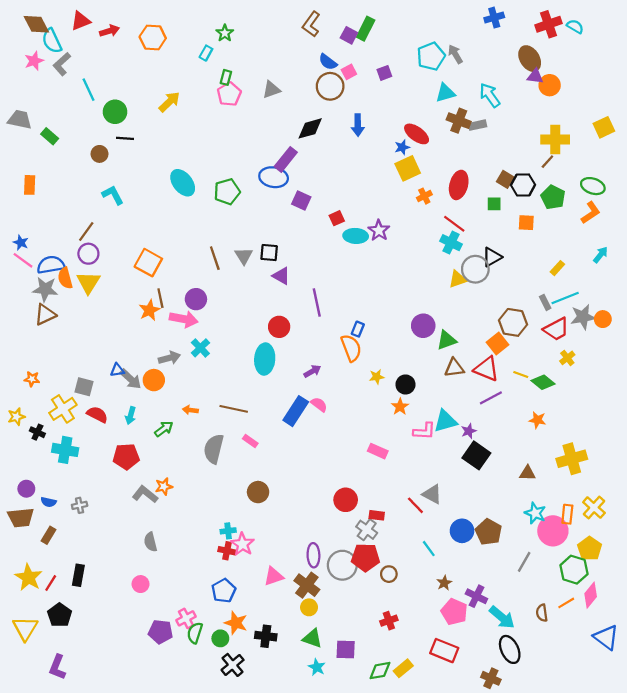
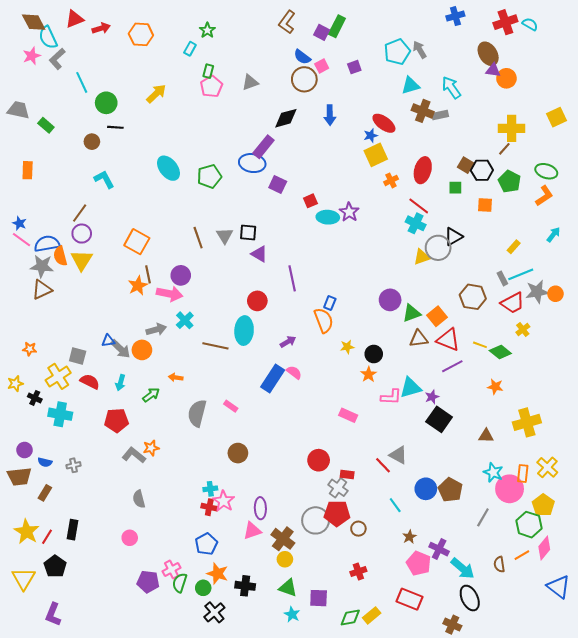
orange square: (497, 343) -> (437, 316), moved
brown line: (234, 409) -> (215, 346), moved
purple ellipse: (313, 555) -> (260, 508), moved

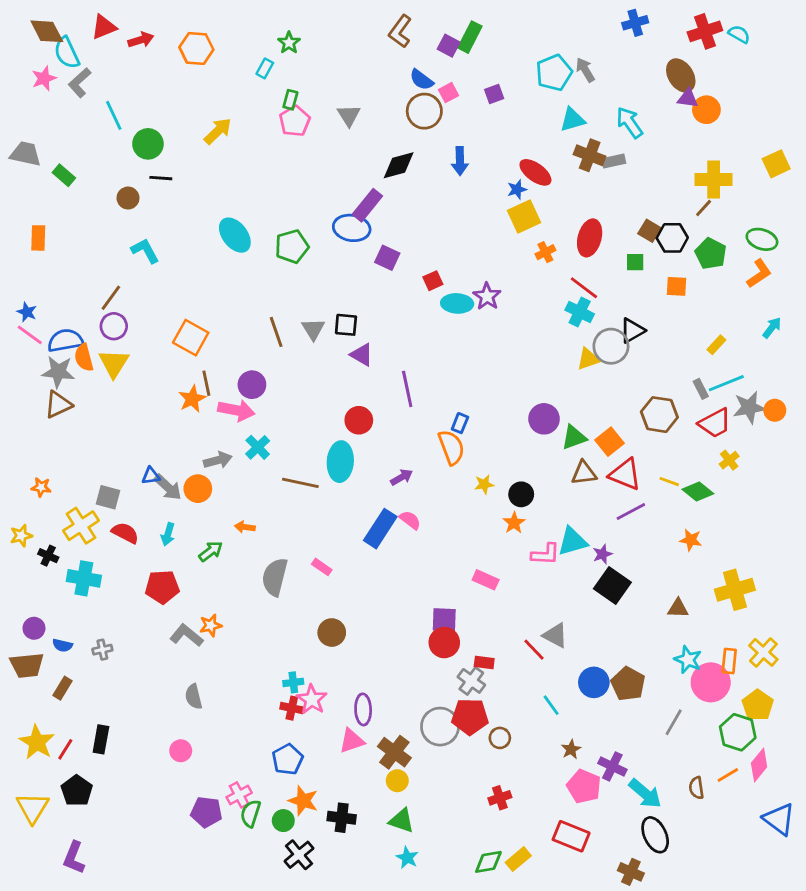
gray triangle: (250, 82) -> (349, 115), turned -42
purple square: (319, 598) -> (444, 620), moved

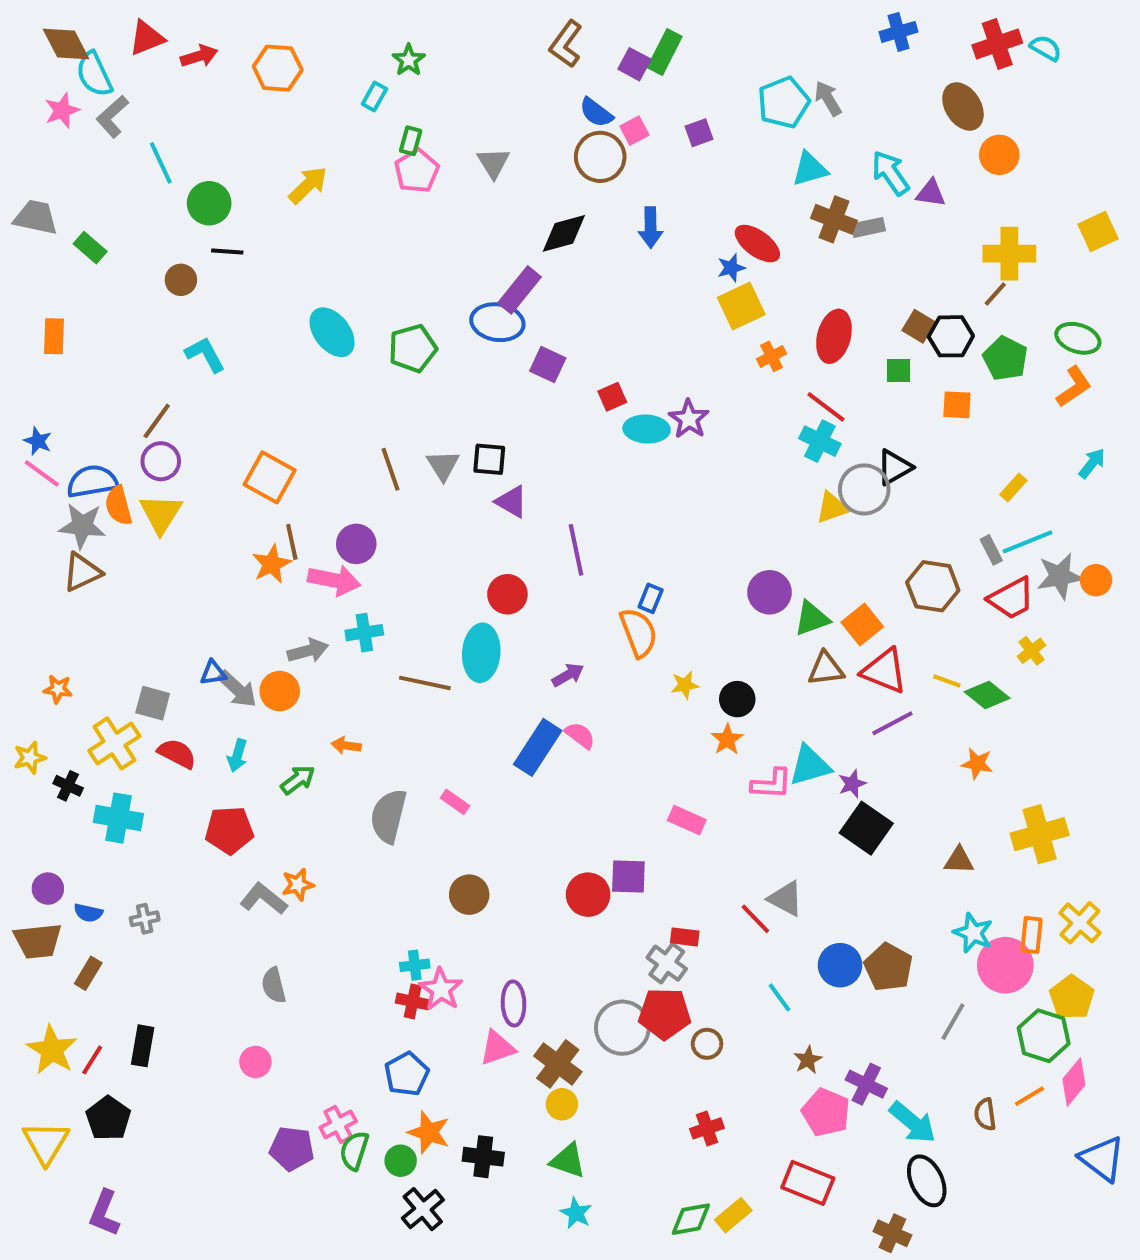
purple triangle: (688, 98) -> (931, 193), moved
cyan cross: (258, 447) -> (364, 633), turned 35
red circle: (444, 642) -> (588, 895), moved

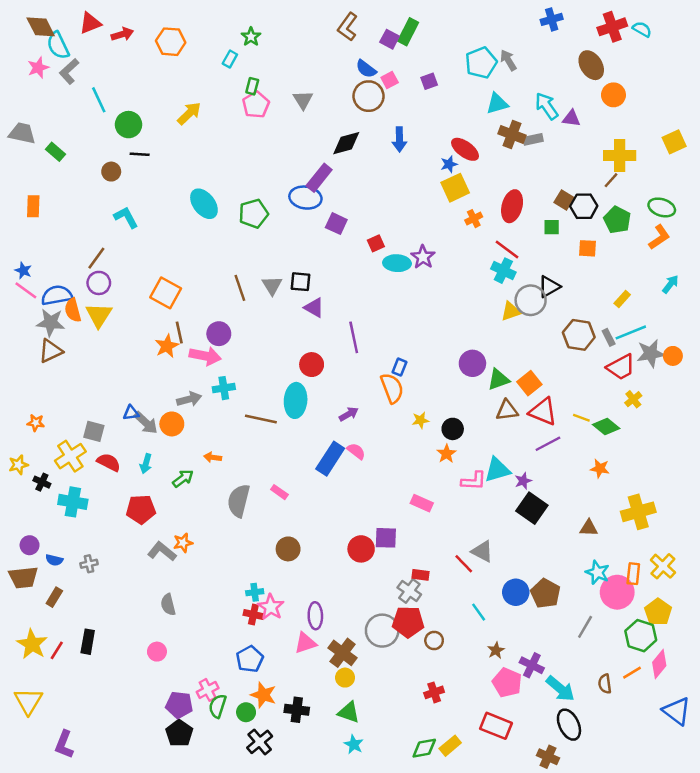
brown hexagon: (933, 586) -> (579, 335), moved
black pentagon: (108, 1118) -> (179, 733), moved

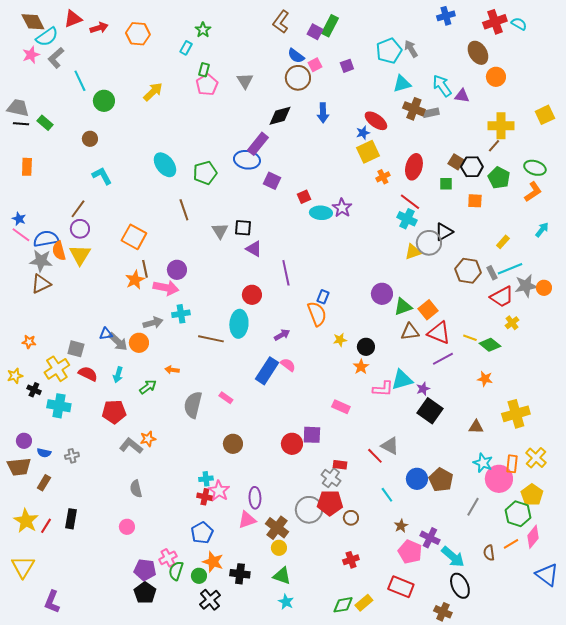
cyan semicircle: (58, 45) -> (47, 37), turned -100
black line: (140, 154) -> (21, 124), moved
brown line: (240, 288) -> (184, 210), moved

